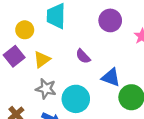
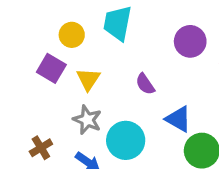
purple square: (14, 56) -> (51, 68), turned -30
yellow triangle: (42, 60) -> (88, 79), turned -30

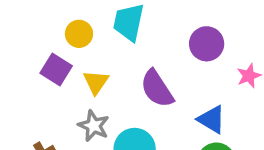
purple semicircle: (145, 84) -> (157, 89), size x1.6
blue triangle: (178, 119) -> (212, 119), moved

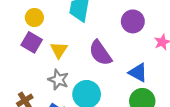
yellow circle: (79, 34) -> (34, 18), moved

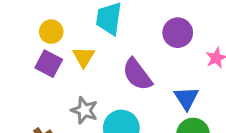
yellow triangle: (59, 50) -> (84, 57), moved
blue triangle: (138, 73) -> (186, 98), turned 30

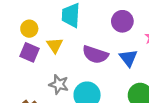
purple semicircle: (137, 74) -> (95, 55), turned -30
blue triangle: (186, 98) -> (128, 58), moved

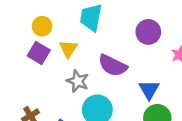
blue triangle: (128, 58) -> (149, 90), moved
gray star: (59, 84) -> (78, 81), moved

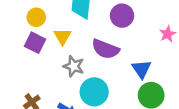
purple circle: (148, 32) -> (122, 16), moved

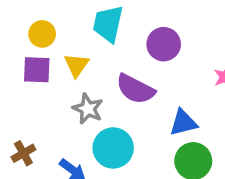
purple square: (35, 43) -> (37, 70), turned -30
blue triangle: (141, 69) -> (183, 123), turned 45

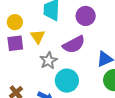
purple semicircle: (135, 89) -> (74, 44), turned -45
gray star: (88, 109) -> (48, 61), turned 30

